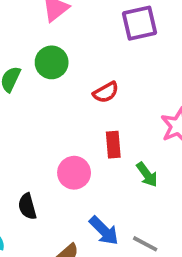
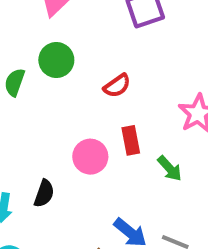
pink circle: (74, 173) -> (90, 157), moved
black semicircle: (27, 206) -> (44, 193), moved, turned -140

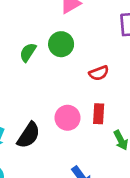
black semicircle: (44, 193) -> (29, 135), size x1.4

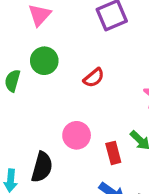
red rectangle: (99, 114) -> (113, 153), moved

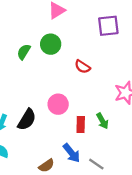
red semicircle: (94, 78) -> (82, 67), turned 56

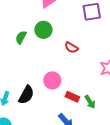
green arrow: (102, 121) -> (90, 102), moved
red rectangle: (81, 124) -> (72, 97), turned -64

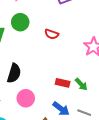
pink circle: (52, 80) -> (26, 98), moved
black semicircle: (26, 95) -> (14, 73), moved

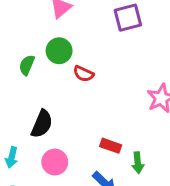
red semicircle: (52, 34) -> (83, 74), moved
green arrow: (81, 84) -> (138, 163), moved, turned 32

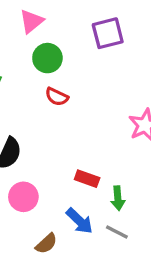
green circle: (59, 51) -> (47, 58), moved

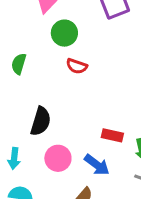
blue arrow: (80, 221) -> (97, 165), moved

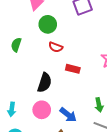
black semicircle: (41, 121) -> (45, 83), moved
red rectangle: (112, 135) -> (73, 69), moved

